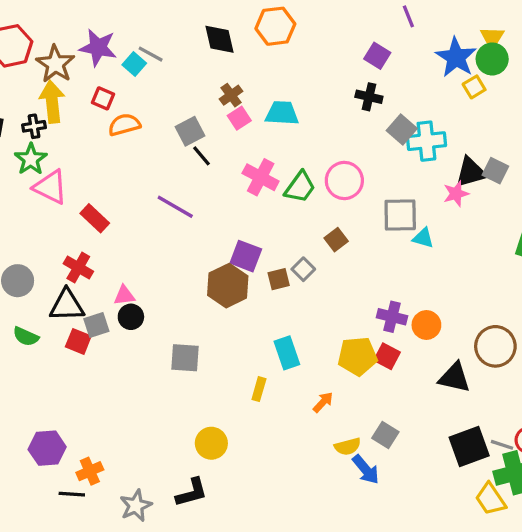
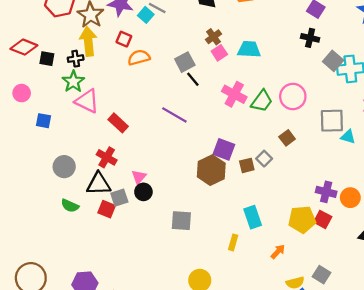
pink triangle: (124, 295) -> (139, 177), turned -42

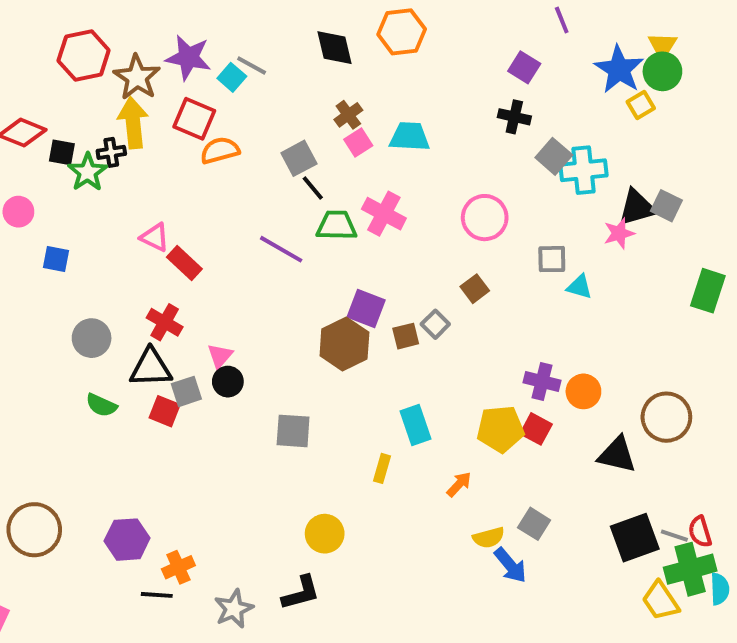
red square: (124, 39) -> (194, 119), size x1.5
green star: (73, 82) -> (88, 172), moved
pink triangle: (87, 101) -> (155, 237), moved, size x0.7
green trapezoid: (262, 101) -> (336, 225), moved, turned -125
gray square: (332, 121) -> (552, 259), size x0.7

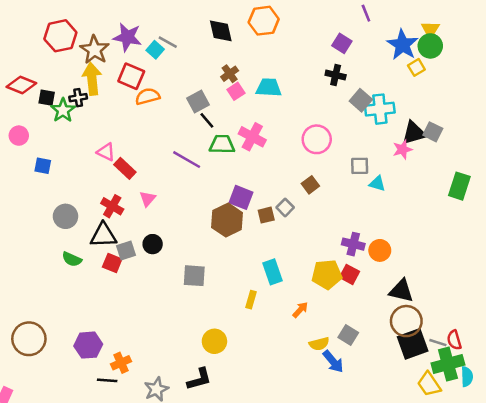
pink triangle: (220, 356) -> (148, 199), moved
brown circle: (666, 417) -> (406, 321), moved

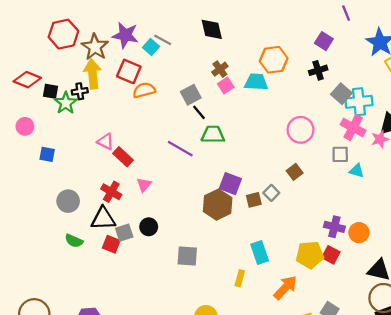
orange hexagon: (264, 21) -> (274, 60), moved
black cross: (336, 75) -> (318, 70), turned -30
pink cross: (252, 137) -> (353, 128), moved
orange arrow: (300, 310) -> (285, 288), size x1.6

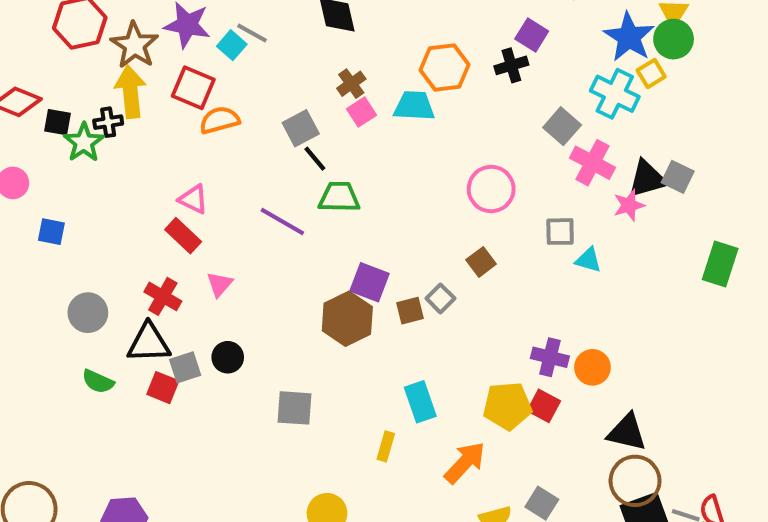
black cross: (318, 70) -> (511, 65), moved
cyan cross: (359, 102) -> (615, 94), moved, turned 32
pink cross: (353, 128) -> (592, 163), moved
pink triangle: (105, 142) -> (193, 199), moved

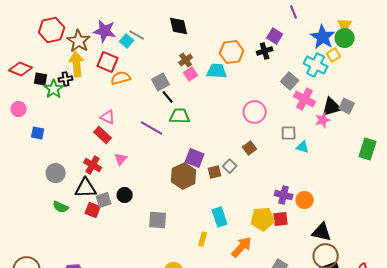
red square: (544, 406) -> (281, 219), turned -35

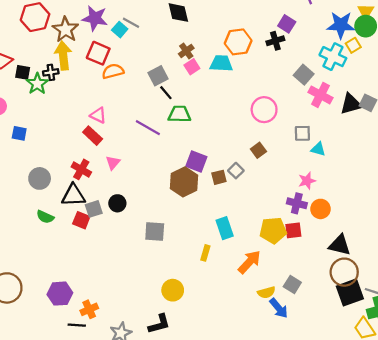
blue star: (323, 37) -> (341, 25), turned -30
pink star: (323, 120) -> (307, 181), moved

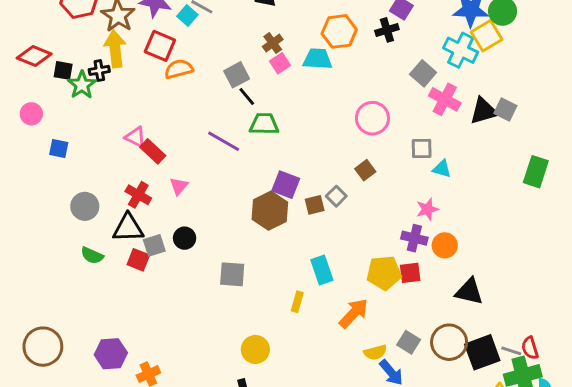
yellow square: (353, 45) -> (487, 36), size x1.5
pink triangle: (98, 115) -> (135, 137), moved
brown circle: (344, 272) -> (449, 342), moved

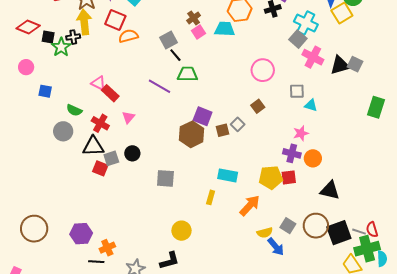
cyan cross: (461, 50) -> (306, 23), moved
green semicircle: (92, 255) -> (74, 110), moved
cyan rectangle: (322, 270) -> (228, 175), turned -60

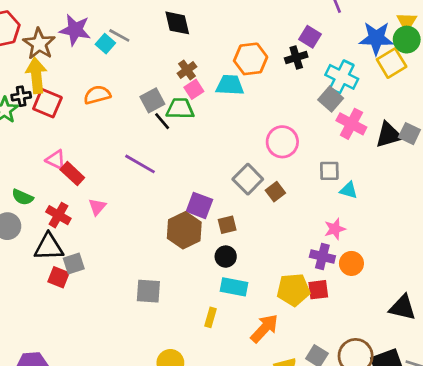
red square: (115, 20) -> (47, 103), moved
green trapezoid: (188, 74) -> (180, 109), moved
gray square: (238, 124) -> (248, 179), moved, size x1.5
black circle: (132, 153) -> (226, 257), moved
black triangle: (330, 190) -> (403, 308), moved

